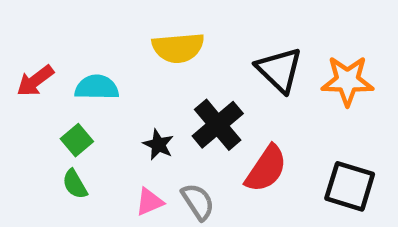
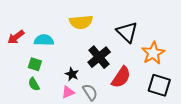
orange star: (347, 81) -> (153, 53), moved, turned -30
green square: (77, 140) -> (35, 64), turned -32
black star: (158, 145) -> (72, 74), moved

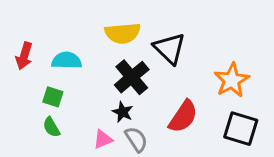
black triangle: (127, 32) -> (170, 48), moved
red arrow: (16, 37) -> (24, 56), turned -36
black cross: (99, 57) -> (132, 77), moved
black star: (72, 74) -> (123, 112), moved

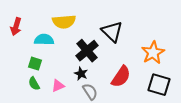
yellow semicircle: (123, 33) -> (64, 22), moved
red arrow: (24, 56) -> (16, 27), moved
pink triangle: (103, 139) -> (58, 86), moved

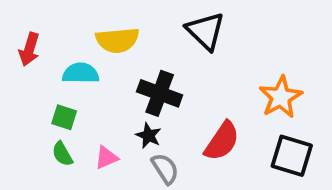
black triangle: (112, 32) -> (205, 31), moved
black cross: (87, 51) -> (160, 93), turned -30

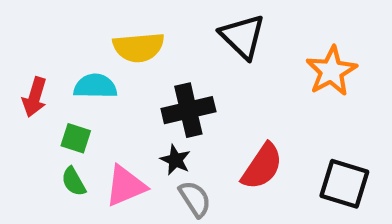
red arrow: (29, 49) -> (35, 97), moved
black cross: (160, 93) -> (188, 110), turned -33
orange star: (281, 97) -> (331, 71), moved
pink triangle: (106, 158) -> (126, 186), size x1.5

